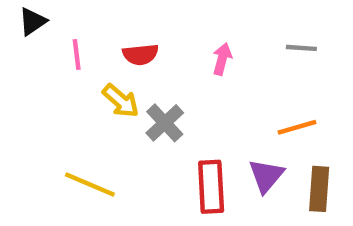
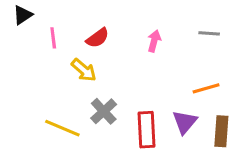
red semicircle: (141, 54) -> (98, 38), turned -30
gray cross: (165, 123) -> (104, 111), moved

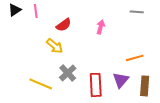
gray line: (209, 33) -> (137, 12), moved
pink line: (53, 38) -> (36, 11), moved

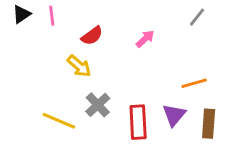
gray line: (137, 12) -> (197, 17), turned -56
pink arrow: (101, 27) -> (145, 39), turned 32

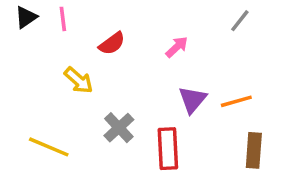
yellow arrow: (79, 66) -> (79, 80), moved
purple triangle: (174, 115) -> (193, 100), moved
yellow line: (59, 121) -> (49, 147), moved

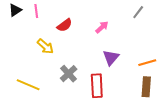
orange line: (236, 101) -> (147, 63), moved

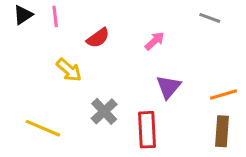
gray line: (138, 12) -> (210, 18), turned 72

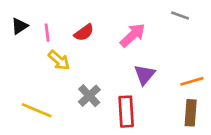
black triangle: (23, 15) -> (20, 26), moved
pink line: (55, 16) -> (47, 33), moved
pink arrow: (155, 41) -> (133, 35), size x1.5

